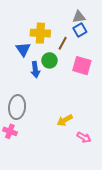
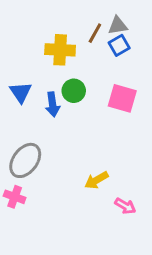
brown line: (63, 43) -> (95, 33), moved
blue triangle: (23, 49) -> (21, 92), moved
gray ellipse: (17, 107) -> (25, 160), turned 30

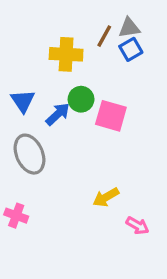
pink square: (122, 98) -> (111, 116), moved
blue arrow: (53, 104) -> (58, 114), turned -125
gray ellipse: (25, 160) -> (29, 154), moved, turned -60

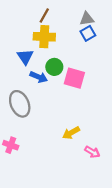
brown line: (104, 36) -> (44, 15), moved
blue triangle: (23, 101) -> (25, 57), moved
blue arrow: (58, 114) -> (39, 77), turned 66

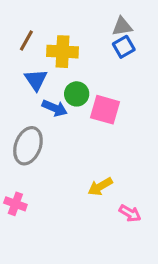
brown line: (44, 15) -> (26, 41), moved
gray ellipse: (20, 104) -> (28, 146), turned 45

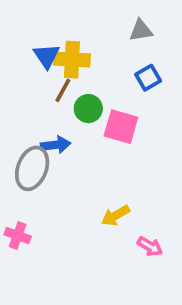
brown line: (26, 41) -> (63, 90), moved
blue square: (124, 47) -> (148, 78), moved
blue triangle: (36, 80) -> (47, 56), moved
blue arrow: (55, 108) -> (56, 145), moved, turned -30

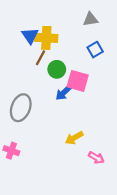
blue arrow: (56, 145) -> (64, 93), moved, turned 144

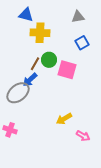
blue triangle: (30, 36) -> (26, 15), moved, turned -42
brown line: (40, 58) -> (35, 64), moved
blue arrow: (64, 93) -> (30, 80), moved
gray ellipse: (21, 108) -> (18, 93), turned 30

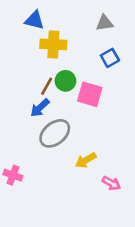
gray ellipse: (18, 93) -> (55, 133), moved

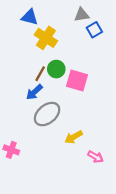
gray triangle: (105, 23) -> (82, 15), moved
yellow cross: (53, 44) -> (46, 38), turned 30
blue square: (110, 58) -> (94, 30), moved

